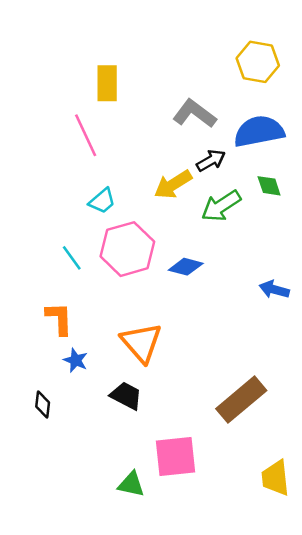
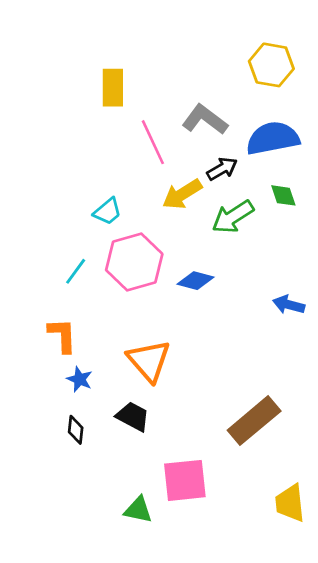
pink line: (86, 135) -> (153, 142), moved
cyan line: (72, 258) -> (76, 271), turned 72
black diamond: (43, 405) -> (76, 430), moved

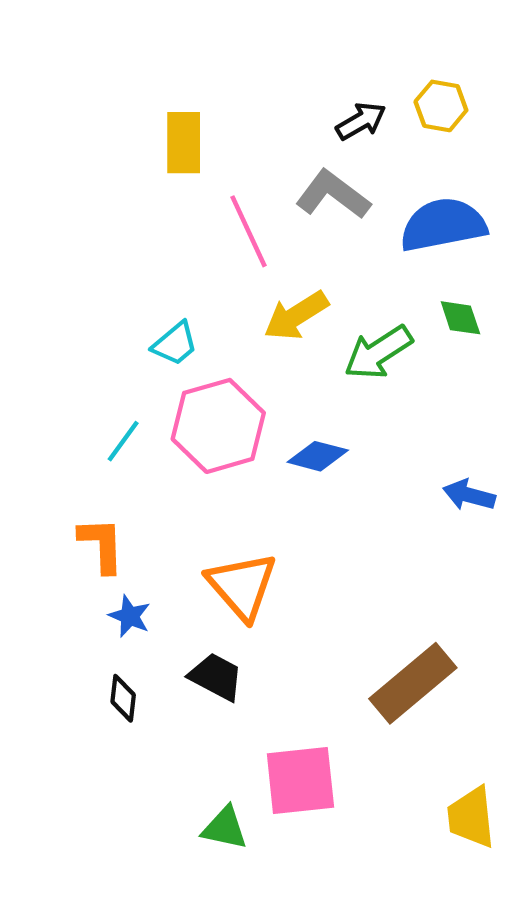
yellow hexagon: (271, 65) -> (441, 106), size x0.7
black arrow: (222, 169) -> (361, 121), moved

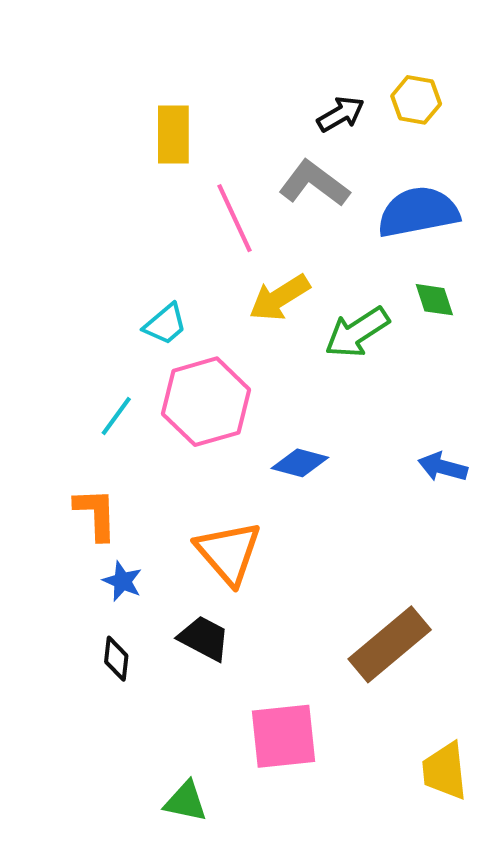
blue diamond: (318, 456) -> (300, 463), moved
green triangle: (225, 828) -> (186, 801), moved

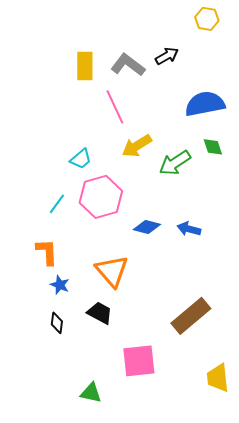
yellow hexagon: (416, 100) -> (207, 19), moved
gray L-shape: (314, 183) -> (128, 65), moved
blue arrow: (443, 467) -> (189, 229), moved

